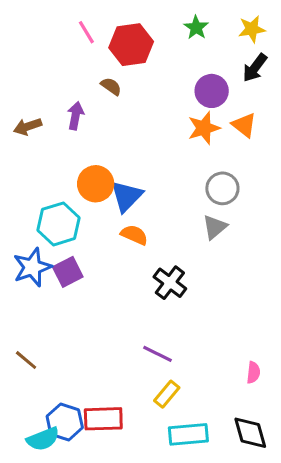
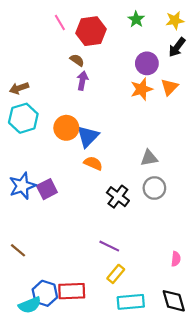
purple arrow: (76, 116) -> (82, 81), moved
orange triangle: (244, 125) -> (169, 87), turned 36
gray circle: (222, 188) -> (154, 188), moved
cyan hexagon: (58, 224) -> (23, 118), moved
gray triangle: (215, 227) -> (149, 158), turned 30

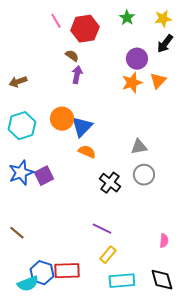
cyan hexagon: (23, 118) -> (22, 126), moved

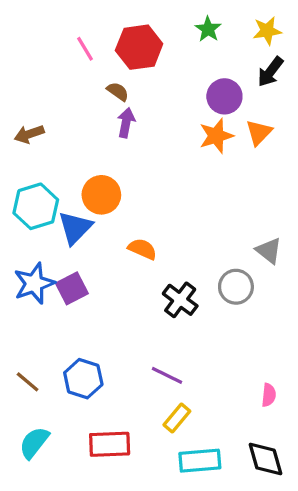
pink line: (56, 21) -> (85, 49), moved
blue triangle: (82, 127) -> (75, 228), moved
gray triangle: (139, 147) -> (269, 251), moved, turned 48
blue hexagon: (42, 273) -> (83, 379), moved
cyan semicircle: (28, 284) -> (34, 443), moved, turned 150

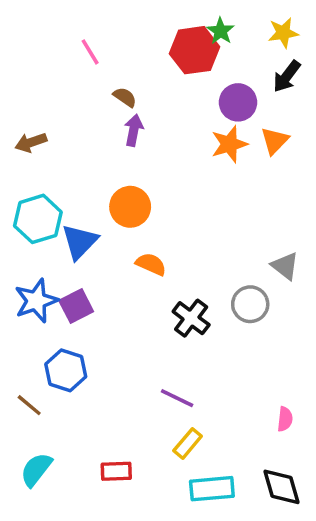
red hexagon: (139, 47) -> (195, 50), moved
orange circle: (101, 195) -> (130, 207), moved
blue hexagon: (83, 379) -> (66, 370), moved
red rectangle: (110, 444) -> (116, 471), size x0.7

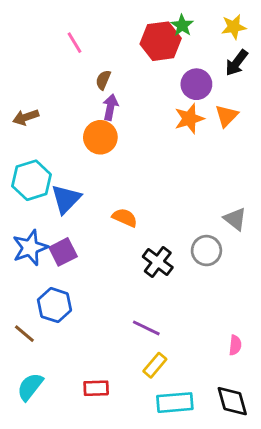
brown semicircle: (125, 97) -> (103, 80), turned -102
orange circle: (130, 207) -> (100, 137), moved

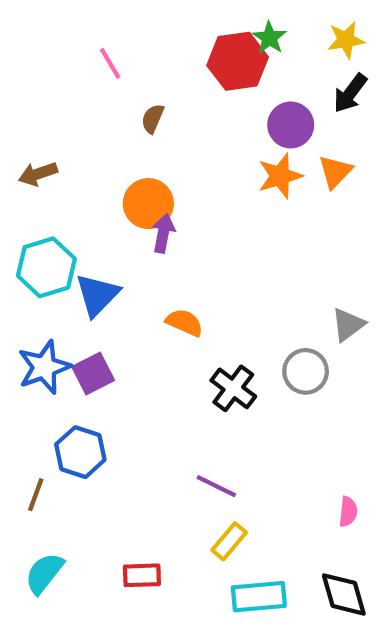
purple arrow: (110, 107) -> (163, 233), moved
gray triangle: (235, 219) -> (348, 325), turned 45
brown line: (24, 334) -> (36, 495), turned 70

